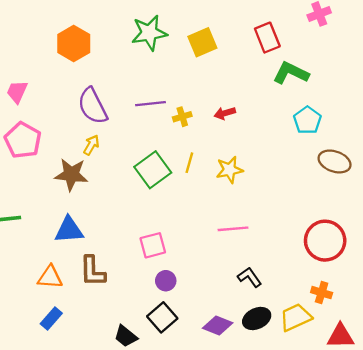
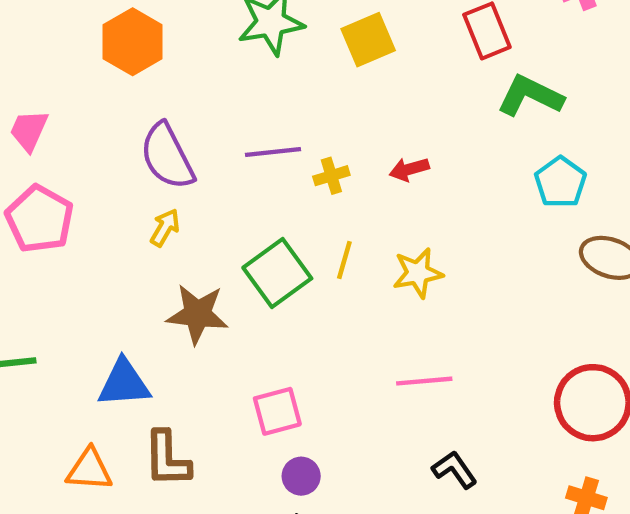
brown star: (71, 174) -> (197, 314), moved

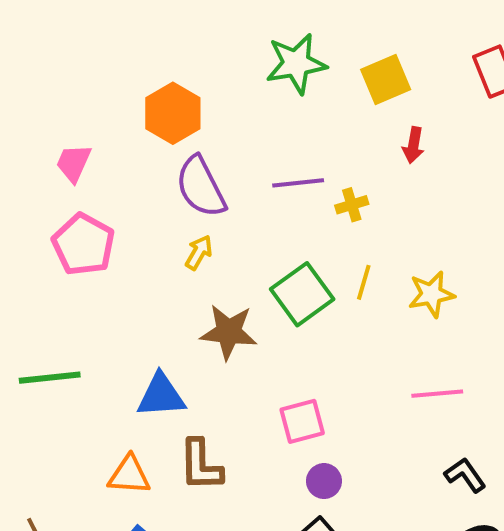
orange hexagon: (133, 42) -> (173, 113), moved
red arrow: (409, 169) -> (413, 145), moved, turned -64

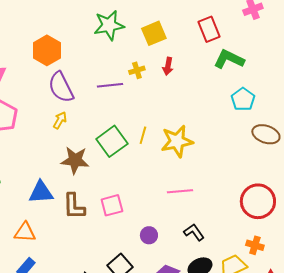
yellow cross: (352, 205) -> (137, 70), moved
yellow star: (431, 294) -> (177, 141), size x1.4
brown L-shape: (201, 465) -> (74, 206), moved
purple circle: (324, 481) -> (149, 235), moved

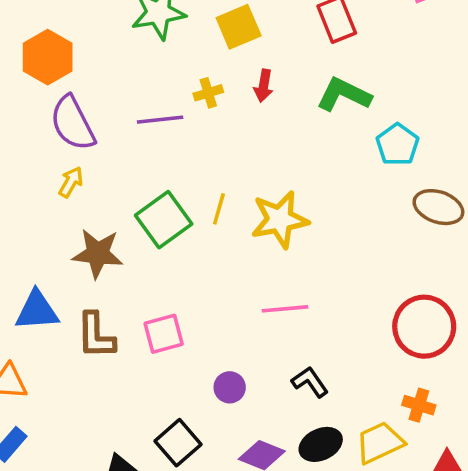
green L-shape: (229, 59) -> (344, 95), moved

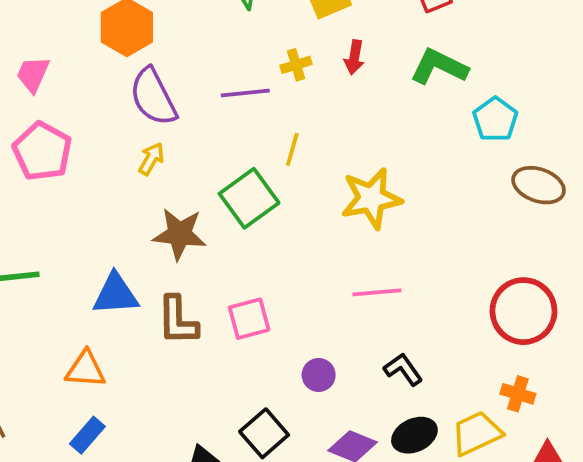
yellow line: (219, 209) -> (292, 149), moved

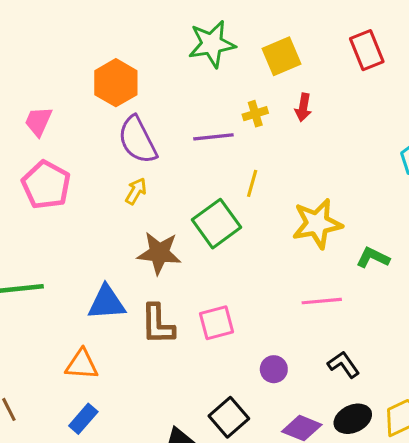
green L-shape: (439, 67) -> (373, 258), moved, size x0.7

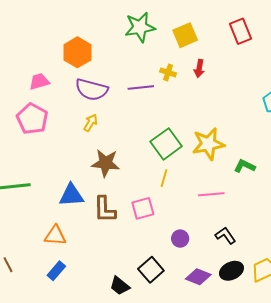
yellow cross: (255, 114) -> (168, 72), turned 35
pink trapezoid: (38, 121) -> (39, 82), moved, turned 50
purple semicircle: (138, 140) -> (92, 90), turned -48
yellow line: (252, 183) -> (164, 178), moved
green square: (216, 224) -> (166, 144), moved

